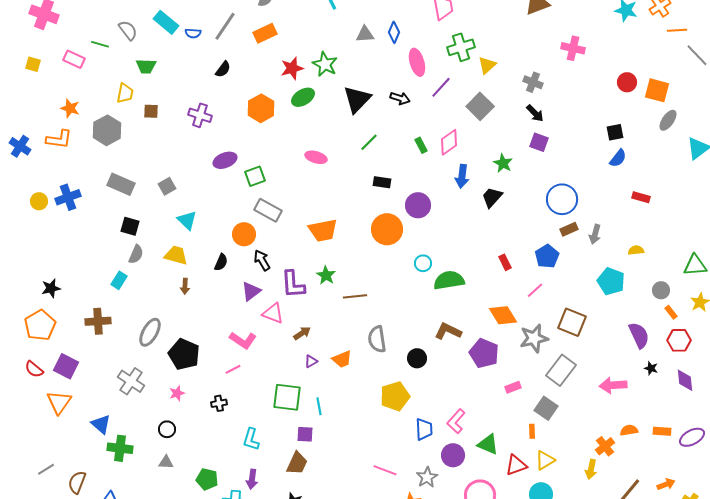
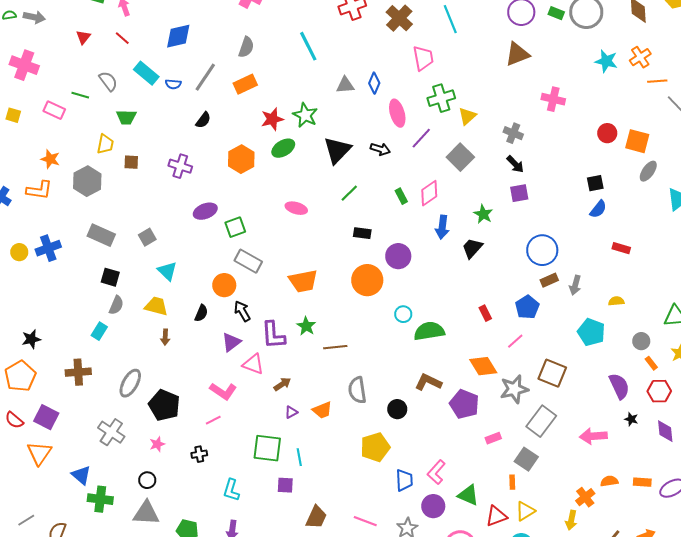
purple square: (539, 142) -> (519, 193), turned -30
gray triangle: (166, 462) -> (146, 513), size x1.8
brown trapezoid: (297, 463) -> (316, 517), moved

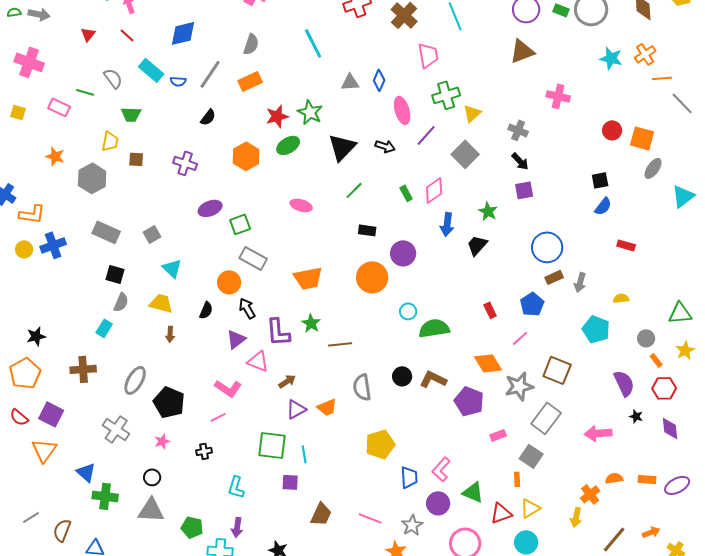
orange L-shape: (39, 190) -> (32, 214), moved
black circle: (397, 409) -> (402, 376), moved
purple triangle: (291, 412) -> (296, 409), size x1.5

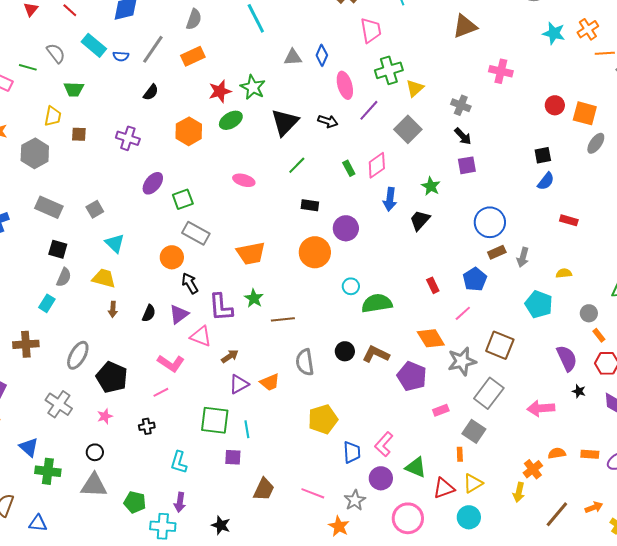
purple ellipse: (210, 208) -> (153, 183), turned -30
black semicircle: (206, 310) -> (149, 313), moved

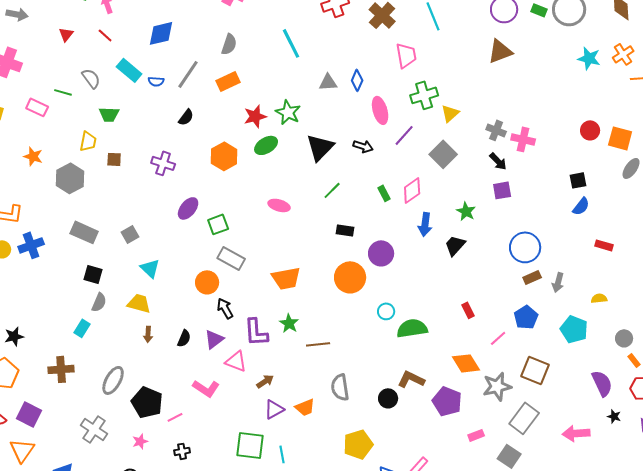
pink cross: (501, 71) -> (523, 139), moved
blue pentagon: (475, 279) -> (526, 317), moved
black circle: (345, 351) -> (388, 398), moved
pink line: (161, 392) -> (175, 417), moved

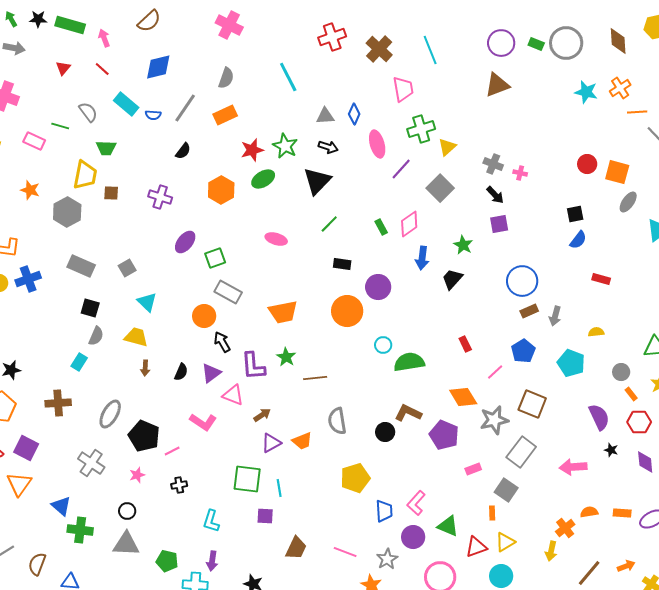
pink cross: (523, 139) -> (520, 173), size x0.6
yellow trapezoid: (88, 141) -> (85, 175), size x1.4
black arrow: (363, 146) -> (328, 147), moved

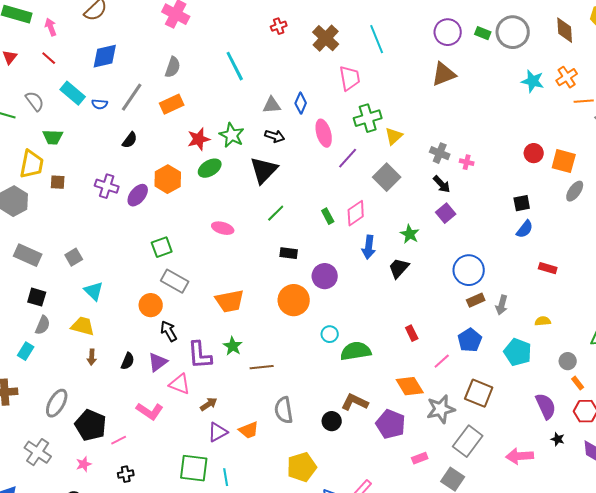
red cross: (332, 37) -> (279, 26), size x0.6
purple square: (499, 224) -> (446, 213), turned -30
purple ellipse: (185, 242) -> (138, 195), moved

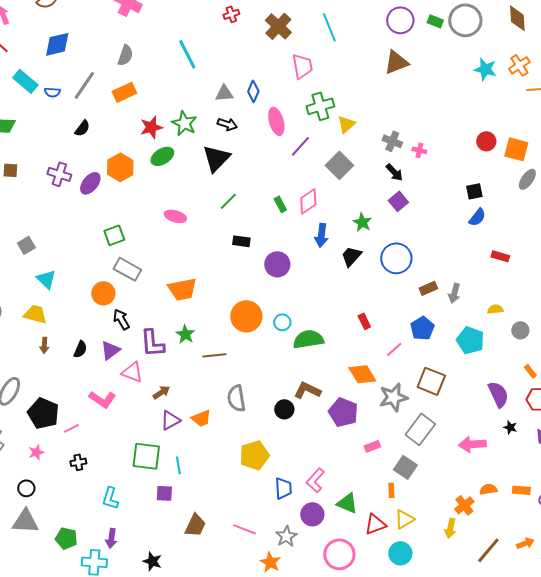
blue circle: (469, 270) -> (396, 258), moved
orange circle: (294, 300) -> (246, 316), moved
gray circle: (568, 361) -> (520, 330), moved

